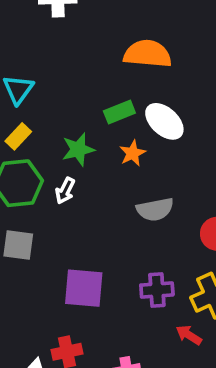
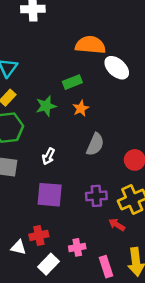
white ellipse: (164, 121) -> (117, 68), moved
white arrow: (65, 191) -> (48, 156), moved
gray semicircle: (155, 209) -> (95, 144), turned -55

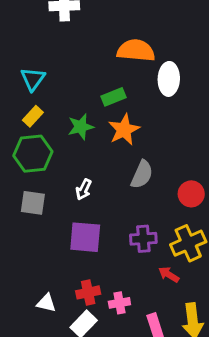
white ellipse: (117, 68) -> (169, 79), turned 50
orange star: (81, 108) -> (124, 130), size x1.5
red cross: (39, 235) -> (88, 292), moved

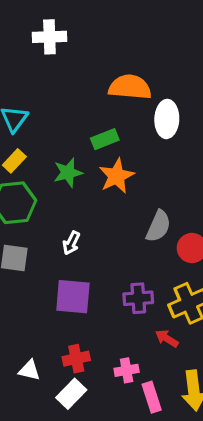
gray semicircle: (142, 174) -> (158, 226), moved
pink cross: (119, 303) -> (127, 370), moved

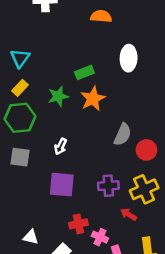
orange semicircle: (130, 87) -> (101, 16), moved, size x0.7
red cross: (76, 359) -> (78, 224), moved
pink cross: (127, 370) -> (100, 237), turned 35

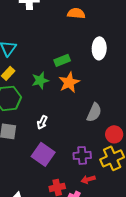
red circle: (146, 150) -> (114, 134), moved
purple square: (62, 185) -> (43, 154), turned 30
red arrow: (129, 214) -> (88, 179), moved, turned -48

